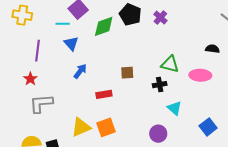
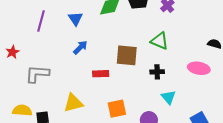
green triangle: (170, 64) -> (160, 41), moved
brown square: (127, 73) -> (127, 55), size x1.6
red star: (30, 79) -> (12, 52), moved
orange square: (106, 127) -> (117, 109), moved

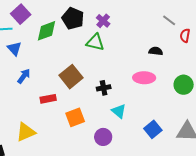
green triangle: (160, 41) -> (95, 42), moved
brown square: (127, 55) -> (71, 77), turned -35
orange square: (117, 109) -> (75, 117), moved

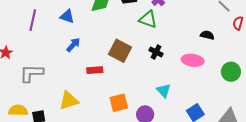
blue triangle: (14, 48) -> (67, 16), turned -35
brown square: (71, 77) -> (120, 51), turned -30
black cross: (104, 88) -> (156, 52), moved, turned 32
orange square: (75, 117) -> (119, 103), moved

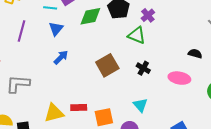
blue triangle: (67, 16) -> (56, 29), turned 49
brown square: (120, 51) -> (107, 65), turned 30
red rectangle: (95, 70) -> (79, 108), moved
cyan triangle: (164, 91) -> (140, 105), moved

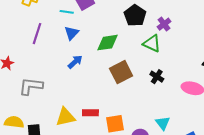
green diamond: (90, 16) -> (107, 43), moved
cyan triangle: (140, 105) -> (163, 123), moved

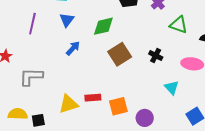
green triangle: (152, 43) -> (179, 25), moved
cyan triangle: (163, 123) -> (172, 88), moved

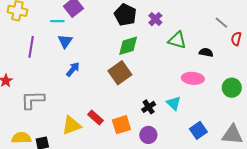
green diamond: (103, 26) -> (128, 46), moved
black cross: (156, 55) -> (149, 107), moved, turned 32
red rectangle: (93, 98) -> (95, 117), turned 49

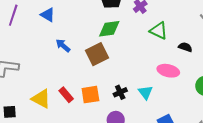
blue triangle: (65, 41) -> (48, 15), turned -42
blue arrow: (73, 69) -> (63, 46), moved, turned -98
yellow triangle: (71, 125) -> (41, 99), turned 40
orange square: (121, 125) -> (90, 95), moved

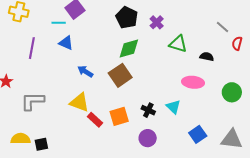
black cross: (120, 92) -> (148, 110), turned -32
yellow triangle: (41, 99) -> (79, 102), moved

